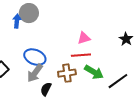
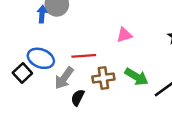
red line: (81, 55) -> (84, 56), moved
blue ellipse: (35, 57) -> (41, 58), moved

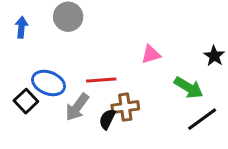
blue arrow: (42, 14) -> (21, 27), moved
green arrow: (137, 77) -> (189, 88), moved
black semicircle: (78, 98) -> (107, 119), moved

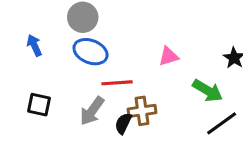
blue arrow: (21, 27) -> (34, 45), moved, turned -30
blue ellipse: (49, 83) -> (91, 52), moved
black square: (26, 101) -> (39, 105), turned -35

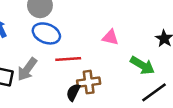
pink triangle: (169, 56) -> (110, 37), turned 30
gray arrow: (92, 111) -> (27, 69), moved

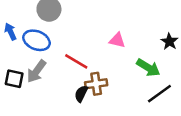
blue ellipse: (46, 33) -> (37, 40), moved
red line: (68, 59) -> (76, 61), turned 35

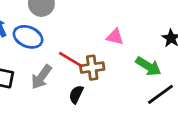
gray arrow: (37, 71) -> (41, 77), moved
brown cross: (96, 84) -> (92, 68), moved

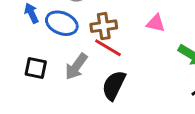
brown cross: (92, 68) -> (104, 26), moved
black semicircle: (76, 94) -> (114, 85), size x1.5

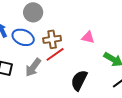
red line: (108, 48) -> (55, 54), turned -66
black semicircle: (114, 85) -> (79, 80), moved

